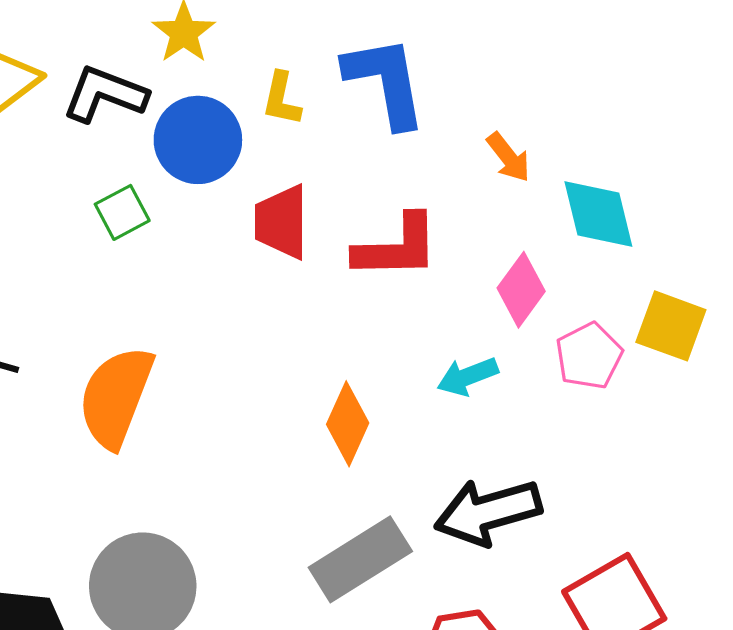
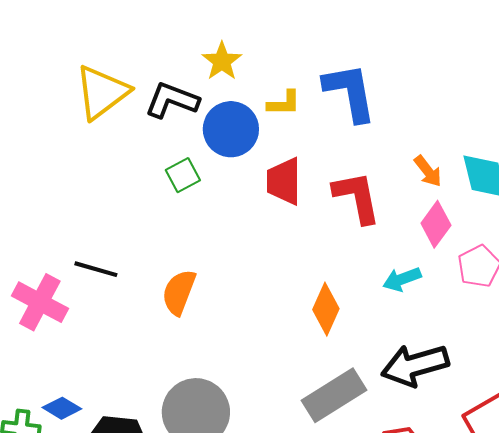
yellow L-shape: (281, 99) -> (284, 103), turned -102
orange arrow: (509, 157) -> (428, 171), moved
red L-shape: (397, 247) -> (357, 197), turned -100
orange semicircle: (116, 397) -> (179, 292), size x0.7

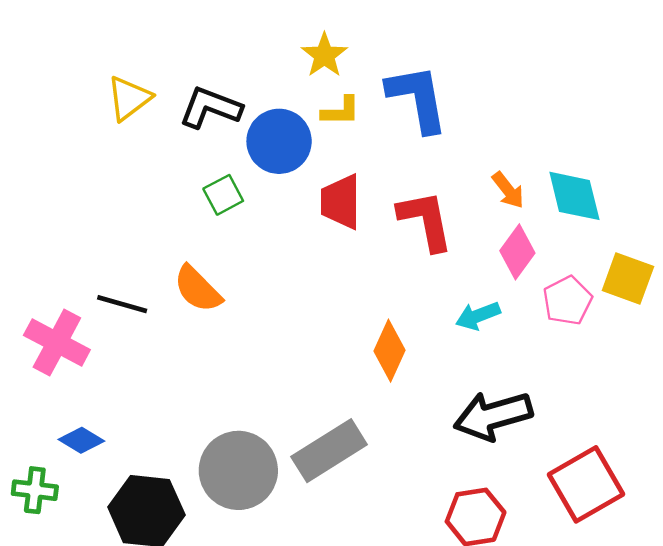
yellow star: (222, 61) -> (324, 55), moved
yellow triangle: (102, 92) -> (129, 98), size x0.7
orange semicircle: (179, 292) -> (198, 289), moved, turned -66
gray rectangle: (334, 395) -> (329, 451), moved
blue diamond: (62, 408) -> (81, 440), moved

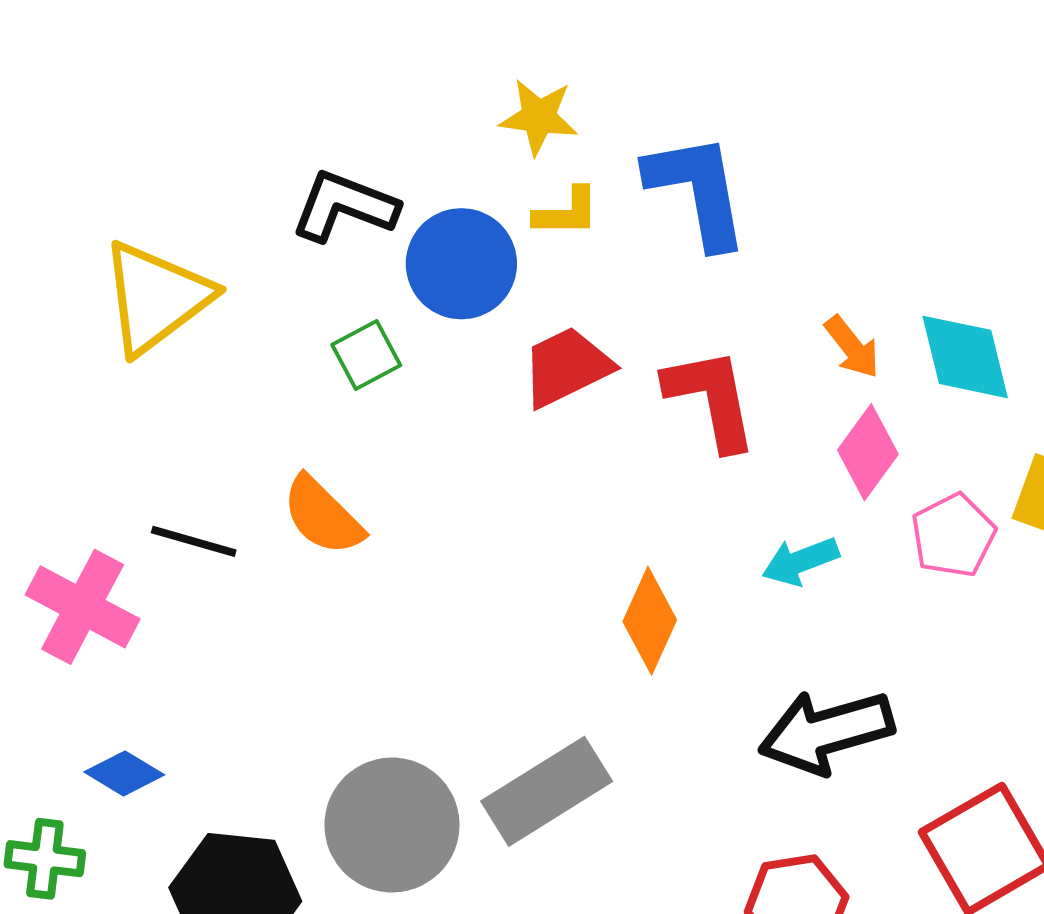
yellow star: (324, 55) -> (539, 117), turned -30
yellow triangle: (129, 98) -> (156, 297), moved, size x1.5
red trapezoid: (341, 202) -> (567, 367), turned 64

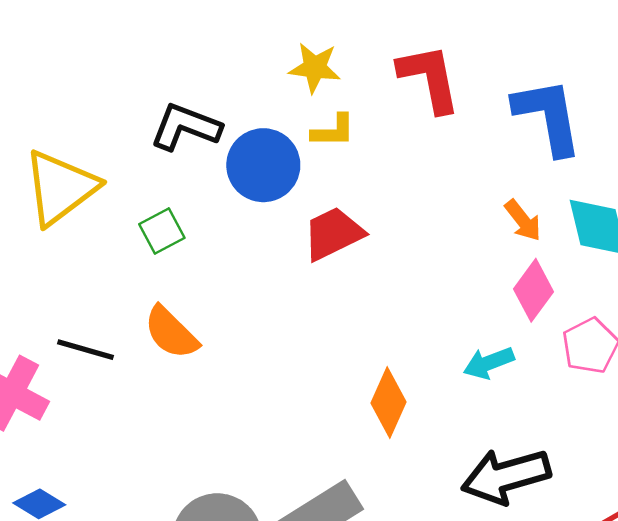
blue L-shape: (697, 190) -> (548, 116), moved
green square: (366, 355) -> (162, 231), moved
red L-shape: (711, 399) -> (429, 78), moved

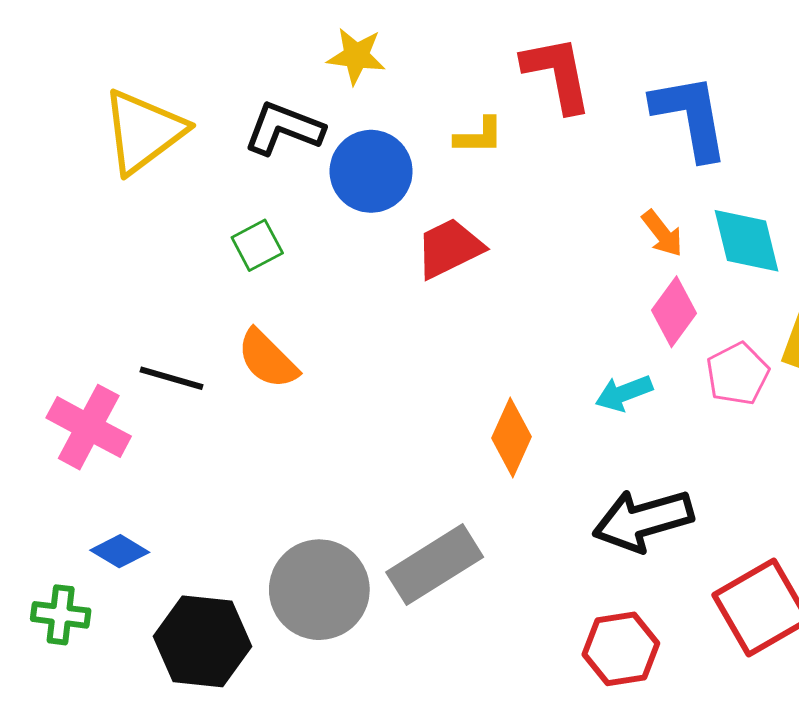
yellow star: (315, 68) -> (356, 56), moved
yellow L-shape: (333, 131) -> (479, 136), moved
yellow triangle: (60, 188) -> (143, 131), moved

